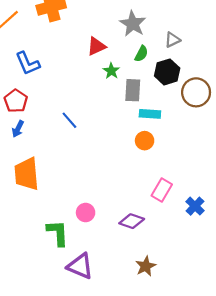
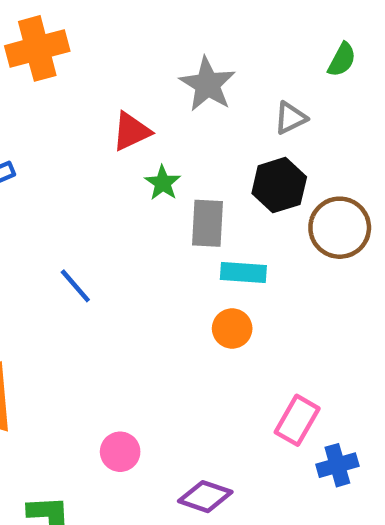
green semicircle: (141, 54) -> (342, 60), moved
pink rectangle: (162, 190) -> (297, 420), moved
blue cross: (195, 206) -> (337, 465), turned 30
pink circle: (86, 213) -> (120, 452), moved

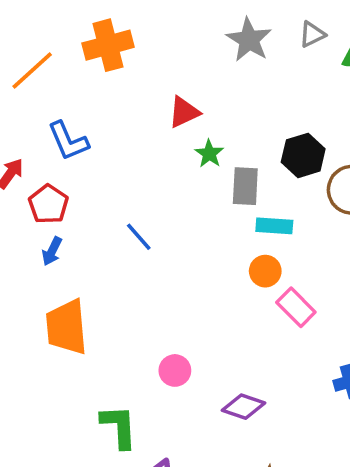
gray star: (207, 84) -> (249, 40), moved
gray triangle: (290, 118) -> (312, 34), moved
pink rectangle: (297, 420) -> (296, 307), moved, turned -75

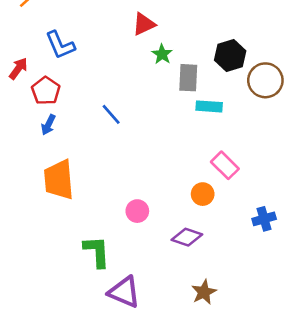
orange circle: (265, 271) -> (203, 194), moved

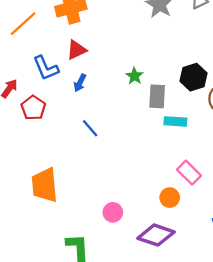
red triangle: (144, 24) -> (76, 50), moved
blue arrow: (48, 125) -> (80, 83), moved
purple diamond: (187, 237) -> (156, 235), size x1.4

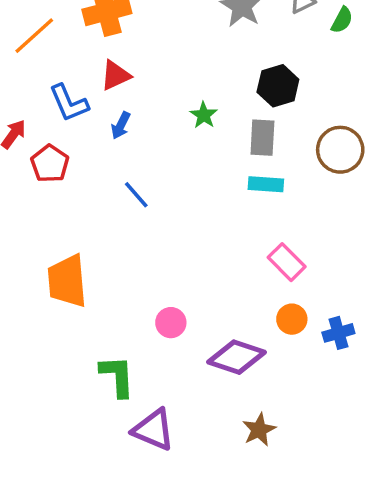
black hexagon: (194, 77) -> (278, 86), moved
gray rectangle: (157, 96) -> (262, 138), moved
orange circle: (170, 198) -> (292, 319), moved

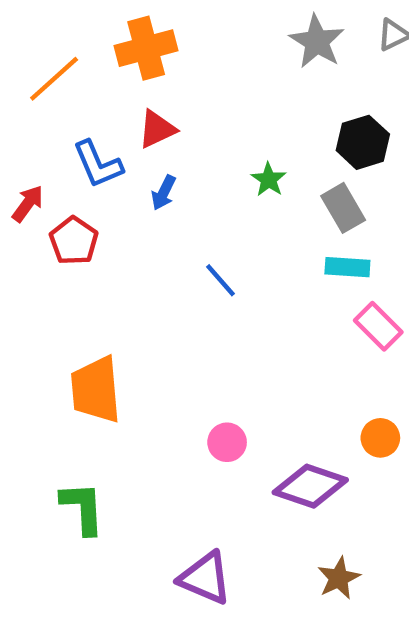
gray rectangle: (262, 138) -> (343, 208), turned -33
blue line: (136, 195) -> (220, 280), moved
pink rectangle: (287, 262) -> (378, 326), moved
green L-shape: (117, 376) -> (83, 508), moved

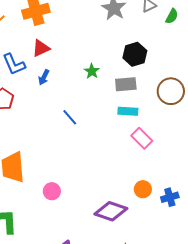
gray rectangle: (343, 208) -> (126, 84), turned -65
pink circle: (227, 442) -> (52, 191), moved

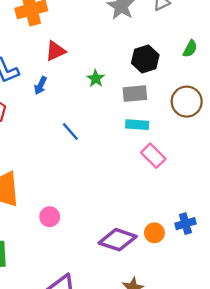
green semicircle: (172, 16) -> (190, 49), moved
red triangle: (41, 48) -> (55, 51), moved
orange circle: (143, 189) -> (154, 233), moved

